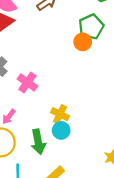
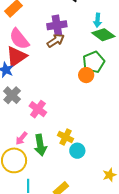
cyan circle: (61, 130) -> (77, 151), moved
green arrow: (38, 142) -> (40, 145), moved

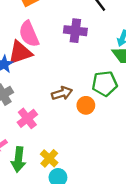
brown arrow: (56, 40) -> (62, 93), moved
orange circle: (86, 75) -> (86, 105), moved

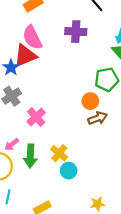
brown arrow: (62, 93) -> (98, 118), moved

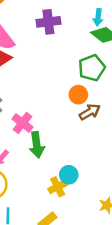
yellow cross: (59, 153) -> (58, 187), moved, turned 35
green arrow: (30, 156) -> (37, 145), moved

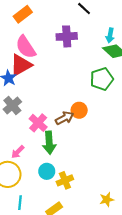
orange circle: (78, 95) -> (79, 110), moved
brown arrow: (90, 112) -> (64, 118), moved
cyan circle: (69, 175) -> (47, 171), moved

